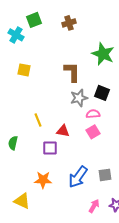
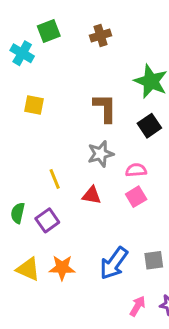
black square: (102, 93) -> (149, 126), moved, turned 35
gray star: (79, 98) -> (101, 154), moved
purple square: (50, 148) -> (47, 220), moved, turned -35
yellow triangle: (22, 201) -> (28, 269), moved

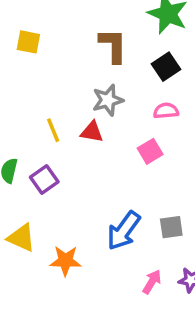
pink semicircle: (136, 170) -> (166, 111), moved
red triangle: (92, 195) -> (92, 132), moved
orange star: (62, 268) -> (65, 261), moved

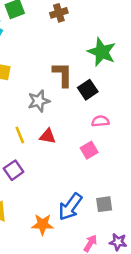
black square: (166, 67) -> (88, 90), moved
gray star: (108, 100) -> (39, 101), moved
orange star: (65, 261) -> (43, 224), moved

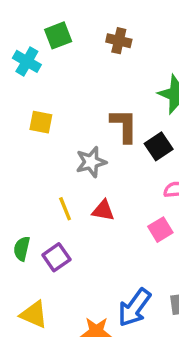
brown cross: (59, 13) -> (119, 41), turned 30

